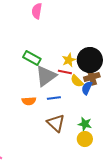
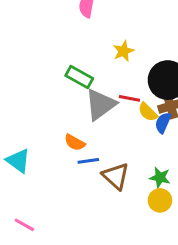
yellow star: (69, 60) -> (123, 51), moved
blue line: (54, 98) -> (88, 161), moved
orange semicircle: (29, 101) -> (75, 143), turned 32

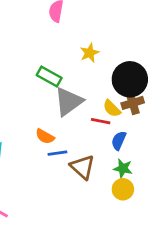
red line: (129, 98) -> (101, 121), moved
blue semicircle: (163, 123) -> (119, 141), moved

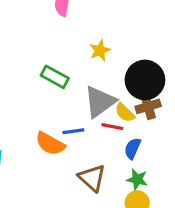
gray triangle: (69, 102) -> (100, 102), moved
orange semicircle: (45, 136) -> (50, 144), size x1.4
blue line: (57, 153) -> (73, 131), moved

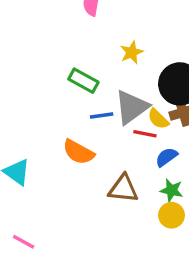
blue line: (73, 131) -> (102, 116), moved
blue semicircle: (133, 148) -> (167, 157), turned 30
brown triangle: (92, 178) -> (123, 189), turned -36

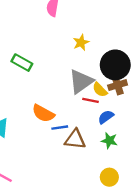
green rectangle: (83, 81) -> (22, 63), moved
blue line: (102, 116) -> (60, 128), moved
yellow circle: (171, 215) -> (109, 177), moved

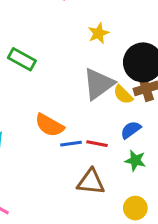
red line: (90, 100) -> (97, 144), moved
brown triangle: (75, 139) -> (91, 182), moved

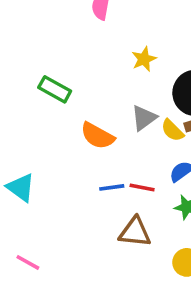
gray triangle: (99, 84) -> (144, 118), size x0.7
orange semicircle: (49, 125) -> (97, 136), moved

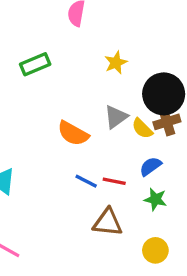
green rectangle: (55, 89) -> (35, 64), moved, turned -52
blue line: (112, 187) -> (86, 181), turned 35

